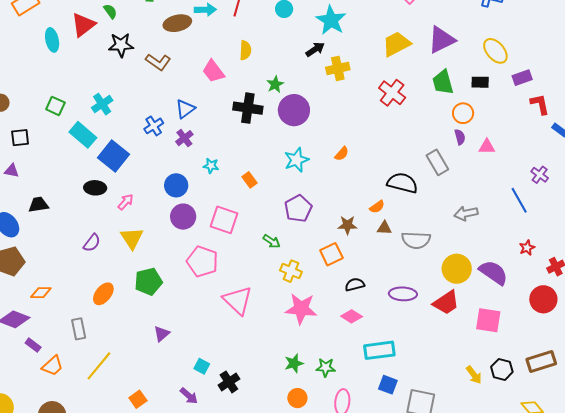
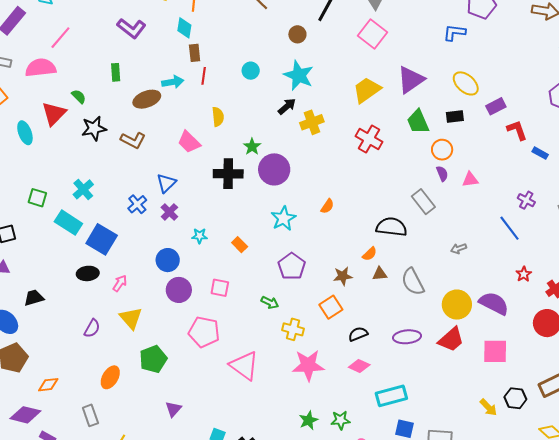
gray arrow: (466, 213) -> (459, 249), size x0.7
pink square: (224, 220) -> (220, 288), size x0.7
gray semicircle: (416, 240) -> (413, 282), turned 68

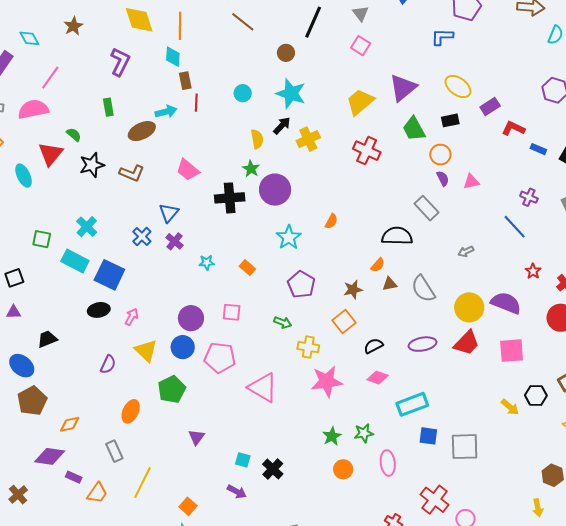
purple L-shape: (131, 28) -> (120, 62), turned -96
pink square: (372, 34) -> (361, 46), size x0.7
yellow semicircle: (218, 117) -> (257, 139), moved
red L-shape: (517, 130) -> (513, 128), turned -40
blue circle: (168, 260) -> (183, 347), moved

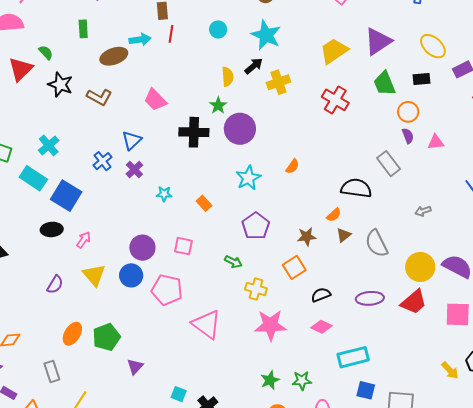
black star: (92, 165) -> (60, 85), turned 30
brown triangle: (390, 284) -> (344, 235), turned -35
green pentagon: (172, 389) -> (106, 337), moved

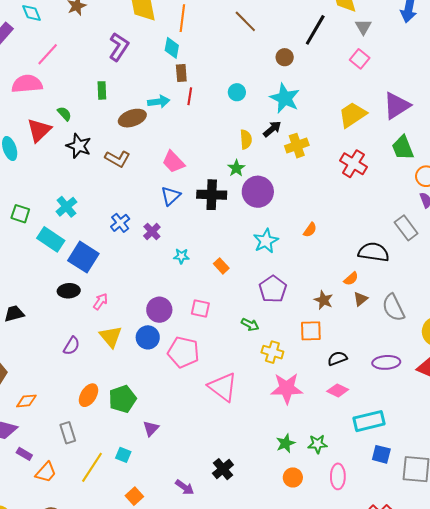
blue triangle: (132, 140) -> (171, 196), moved
brown star: (307, 237) -> (324, 300), turned 30
orange square: (294, 267) -> (311, 331), turned 30
cyan square: (179, 394) -> (123, 455), moved

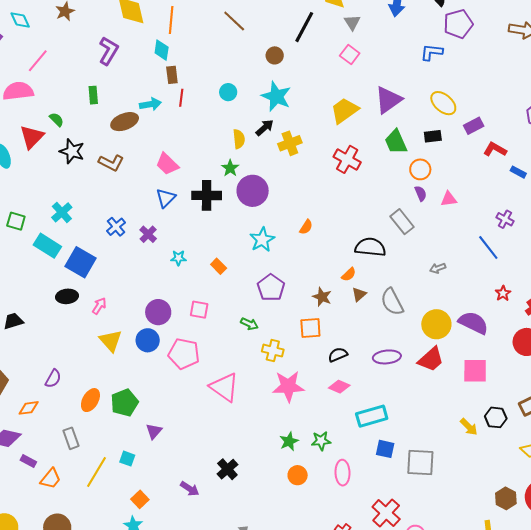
purple semicircle: (72, 346) -> (53, 379), moved

